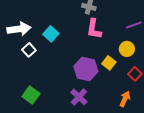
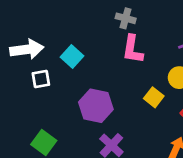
white square: (29, 50) -> (41, 79), turned 32
purple hexagon: (86, 69) -> (96, 106), moved

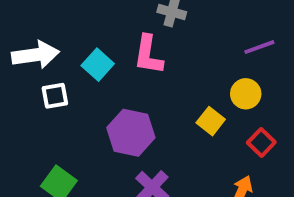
pink L-shape: (133, 49) -> (148, 55), moved

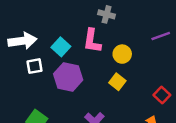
yellow circle: (246, 94) -> (122, 54), moved
yellow square: (211, 121) -> (117, 82), moved
purple hexagon: (131, 133) -> (68, 77), moved

